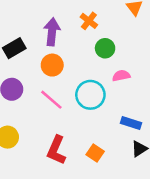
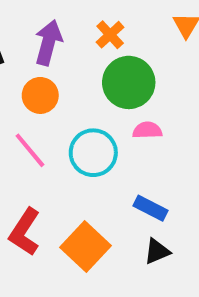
green circle: (105, 48) -> (129, 82), size x1.6
orange square: (95, 153) -> (86, 247), size x1.6

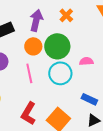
green circle: (129, 82) -> (57, 46), moved
pink line: (30, 150) -> (29, 73), turned 30

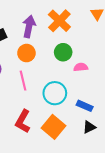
orange cross: (66, 15) -> (59, 21), size x1.6
green circle: (57, 46) -> (63, 52), moved, size x0.7
cyan circle: (60, 73) -> (55, 93), moved

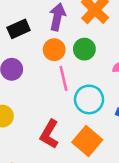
green circle: (63, 52) -> (84, 49), moved
pink line: (23, 81) -> (63, 78), moved

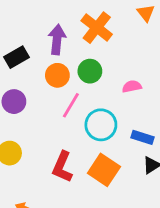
pink line: (63, 78) -> (71, 105), turned 50

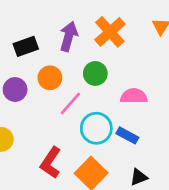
orange circle: (57, 75) -> (50, 78), moved
pink semicircle: (132, 86) -> (134, 96), size x1.4
blue rectangle: (142, 137) -> (127, 135), moved

